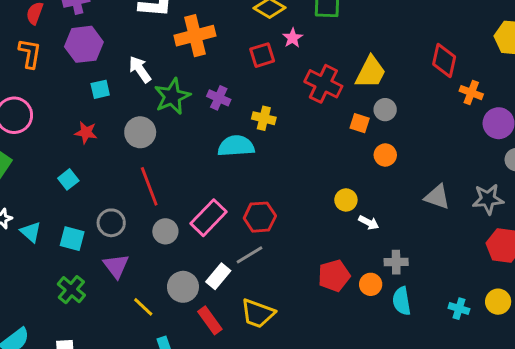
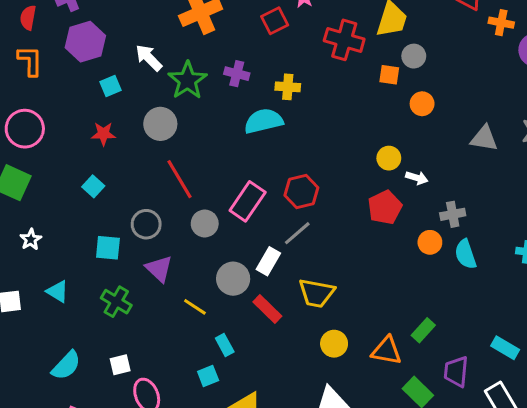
cyan triangle: (31, 232) -> (58, 292), moved
red pentagon: (334, 276) -> (385, 207), moved

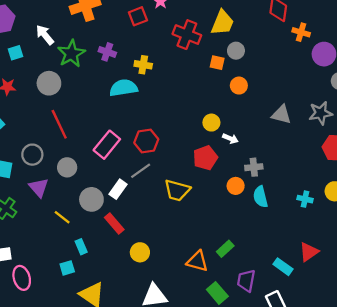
gray circle: (205, 224) -> (67, 167), moved
yellow trapezoid: (316, 293) -> (177, 190), moved
yellow circle: (334, 344) -> (140, 252), moved

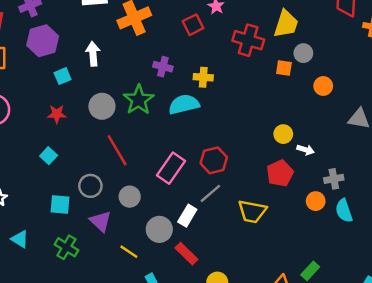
white arrow: (45, 35) -> (93, 54), turned 40
green star: (71, 54) -> (139, 100), moved
orange circle: (239, 86) -> (323, 86), moved

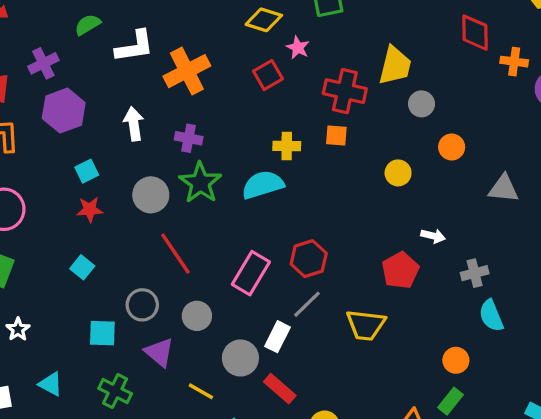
purple cross: (163, 67) -> (189, 138), moved
orange square: (284, 68) -> (336, 136), moved
cyan square: (63, 76) -> (87, 171), moved
yellow circle: (283, 134) -> (398, 173), moved
orange circle: (316, 201) -> (456, 360), moved

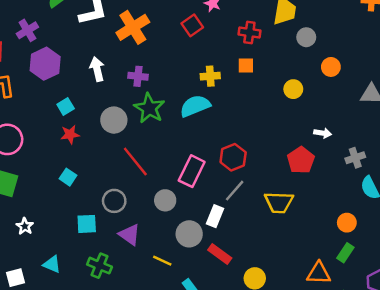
red cross: (345, 91) -> (249, 33), size x0.7
gray circle: (197, 316) -> (165, 200), moved

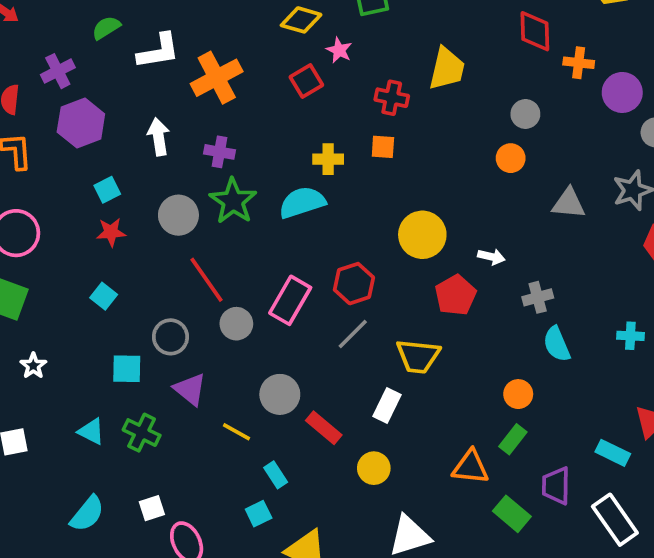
gray circle: (306, 37) -> (525, 114), moved
yellow circle: (293, 89) -> (422, 235), moved, size x1.6
gray circle: (165, 200) -> (236, 324), moved
white rectangle: (215, 216) -> (387, 406), moved
cyan triangle: (52, 264) -> (91, 431), moved

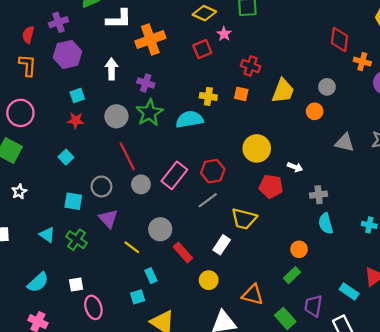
yellow trapezoid: (447, 69) -> (283, 91), moved
red pentagon: (456, 295) -> (271, 186), turned 30
orange triangle: (471, 467) -> (253, 295), moved

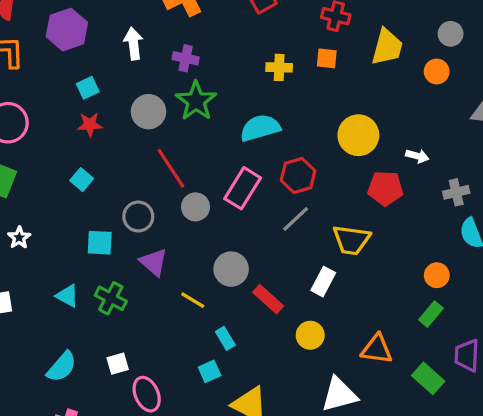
cyan semicircle: (190, 119) -> (260, 128), moved

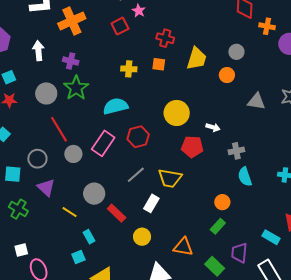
gray line: (296, 219) -> (136, 175), moved

